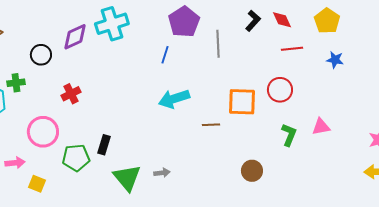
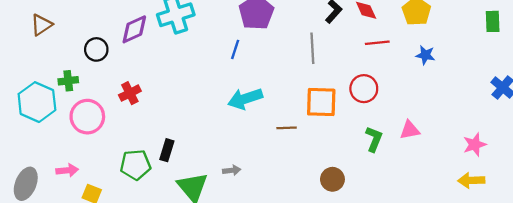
gray line: (218, 44) -> (312, 48), moved
pink circle: (43, 132) -> (87, 117), moved
gray arrow: (162, 173) -> (232, 170), moved

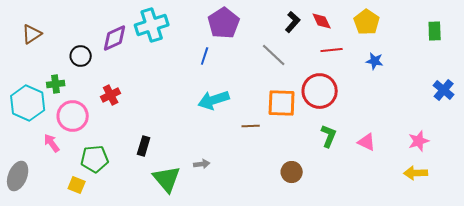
gray line: (312, 48) -> (274, 55), turned -44
red circle: (364, 89) -> (320, 91), size x1.4
pink triangle: (410, 130) -> (367, 142), moved, turned 36
green pentagon: (135, 165) -> (95, 159), moved
pink arrow: (67, 170) -> (52, 143), moved, turned -120

